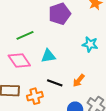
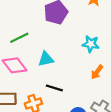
orange arrow: (79, 80) -> (97, 72), moved

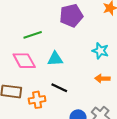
orange arrow: (97, 72) -> (102, 78), turned 48

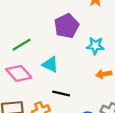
purple pentagon: (71, 16) -> (67, 26), moved
cyan triangle: (55, 59) -> (50, 64), turned 42

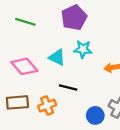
green line: (22, 45) -> (25, 22), moved, turned 48
cyan star: (95, 46) -> (83, 49), moved

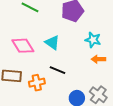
cyan star: (83, 49) -> (93, 40), moved

